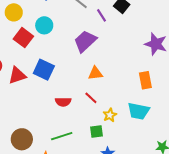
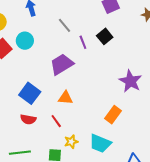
blue square: (44, 70) -> (30, 93), moved
orange rectangle: (145, 80) -> (113, 115), turned 36

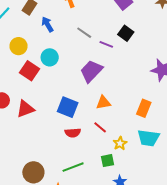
purple line: (83, 42) -> (106, 44), turned -32
orange rectangle: (113, 115) -> (144, 108), moved

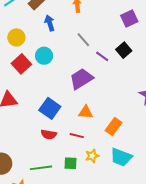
orange rectangle: (144, 108) -> (114, 127), moved
red line: (100, 127) -> (77, 136), turned -40
green square: (108, 161) -> (70, 163), moved

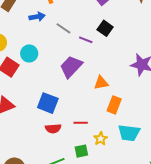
blue arrow: (50, 23) -> (37, 17), moved, turned 112
orange triangle: (86, 112) -> (101, 83), moved

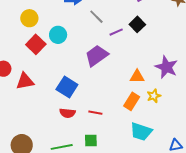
purple line: (86, 40) -> (116, 32), turned -56
orange triangle: (101, 83) -> (137, 77), moved
yellow star: (101, 139) -> (154, 96), moved

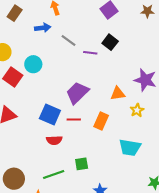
purple line: (116, 32) -> (90, 53), turned 40
purple trapezoid: (97, 56) -> (77, 93), moved
orange rectangle: (132, 101) -> (101, 121), moved
red line: (95, 113) -> (74, 119), moved

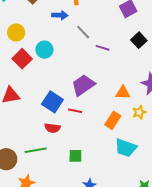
black square: (110, 42) -> (139, 40), moved
orange rectangle: (101, 121) -> (113, 120), moved
green line: (54, 175) -> (36, 150), moved

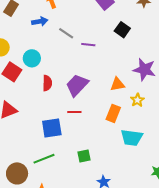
blue square: (52, 102) -> (52, 128), moved, turned -30
red semicircle: (52, 128) -> (47, 83), moved, turned -84

